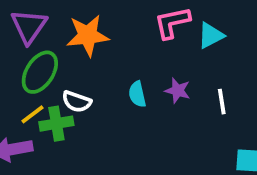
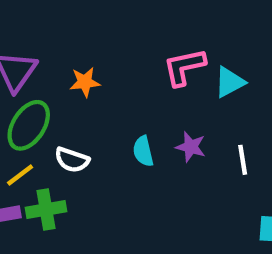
orange star: (88, 35) -> (85, 82), size x0.6
green cross: (56, 124) -> (46, 210), moved

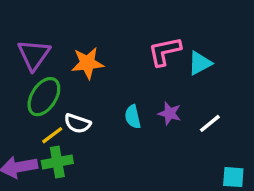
orange star: (85, 82) -> (87, 63), size x1.4
white line: (243, 160) -> (210, 123), turned 60
yellow line: (20, 175) -> (52, 135), moved

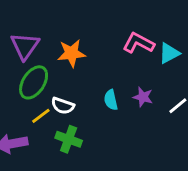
pink L-shape: (165, 51) -> (139, 43), turned 40
green cross: (57, 162) -> (69, 139), moved, turned 30

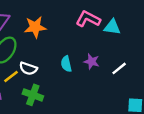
cyan triangle: (169, 53) -> (112, 27), turned 36

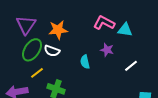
purple star: (92, 62) -> (107, 50), moved
white semicircle: (28, 68) -> (52, 51), moved

